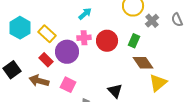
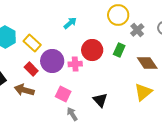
pink cross: (84, 38) -> (75, 64), moved
brown diamond: (143, 63) -> (147, 63), moved
pink square: (68, 85) -> (63, 94), moved

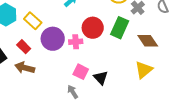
green rectangle: (119, 50) -> (120, 28), size x1.5
red rectangle: (31, 69) -> (24, 47), moved
pink square: (63, 94) -> (81, 72), moved

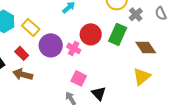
pink cross: (76, 42) -> (74, 48), turned 32
black triangle: (101, 78) -> (99, 93), moved

